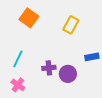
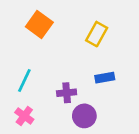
blue rectangle: (92, 57) -> (105, 78), moved
purple circle: (68, 74) -> (84, 116), moved

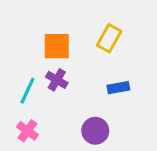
orange square: (39, 25) -> (57, 46), moved, turned -36
purple cross: (67, 93) -> (57, 80), moved, turned 36

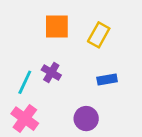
orange square: (57, 46) -> (57, 26), moved
pink cross: (27, 131) -> (25, 119), size x1.4

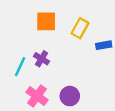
blue rectangle: (107, 79) -> (104, 45), moved
pink cross: (25, 119) -> (37, 96), moved

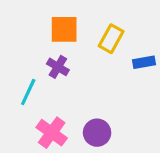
purple cross: (42, 59) -> (58, 67), moved

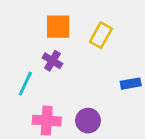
blue rectangle: (144, 62) -> (131, 84), moved
pink cross: (52, 133) -> (47, 121), turned -32

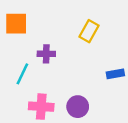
orange square: (58, 27) -> (16, 24), moved
purple cross: (52, 61) -> (46, 54), turned -30

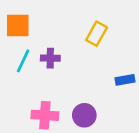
cyan line: (22, 74) -> (23, 61), moved

